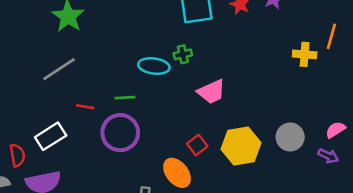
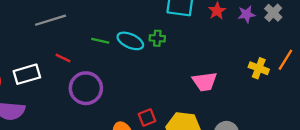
pink trapezoid: (211, 92) -> (205, 82), moved
green line: (125, 98) -> (100, 41), moved

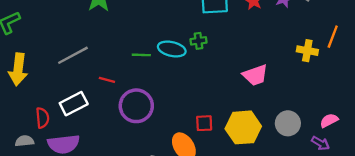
gray line: (50, 20) -> (73, 55), moved
red square: (147, 117) -> (204, 123), turned 30

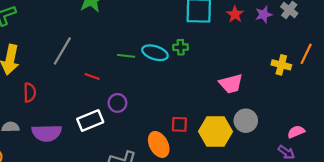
gray line: (73, 55) -> (62, 51), turned -36
white rectangle: (74, 104) -> (90, 121), moved
purple circle: (136, 106) -> (117, 103), size x0.6
red semicircle: (42, 118) -> (30, 92), moved
gray circle: (288, 123) -> (246, 121), moved

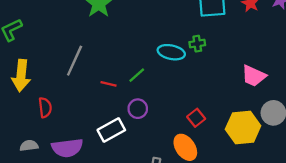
green line: (126, 56) -> (137, 75), moved, turned -42
pink trapezoid: (231, 84) -> (254, 76), turned 45
red square: (179, 124) -> (196, 118), moved, turned -35

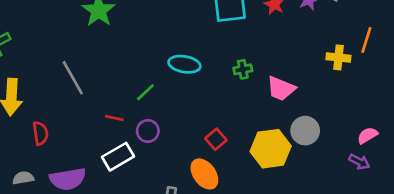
green cross: (197, 44) -> (243, 69), moved
gray line: (75, 61) -> (73, 78), turned -52
red line: (108, 84) -> (114, 118), moved

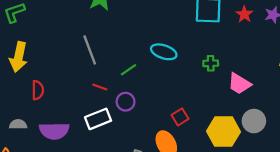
gray line: (73, 78) -> (90, 50), moved

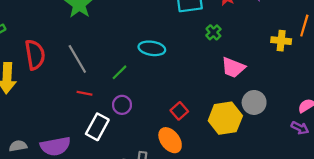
green cross: (211, 63) -> (213, 32), moved, turned -32
red line: (100, 87) -> (84, 93), moved
red semicircle: (38, 90) -> (35, 55), moved, size x1.5
white rectangle: (98, 119) -> (97, 127), turned -30

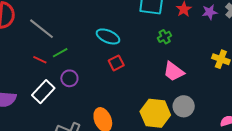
gray line: (77, 59) -> (41, 29), turned -36
green line: (119, 72) -> (60, 53), moved
red square: (179, 111) -> (116, 63), moved

